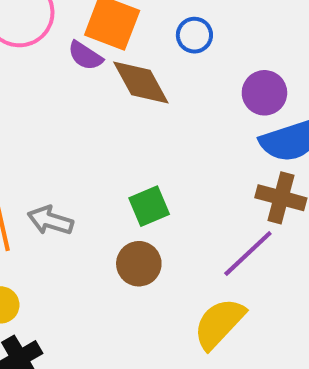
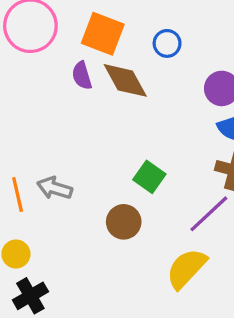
purple semicircle: (85, 56) -> (82, 76), moved, turned 40
green square: (149, 206) -> (149, 177), moved, turned -32

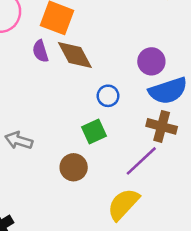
blue circle: (167, 43) -> (108, 96), moved
green square: (149, 177) -> (94, 132), turned 30

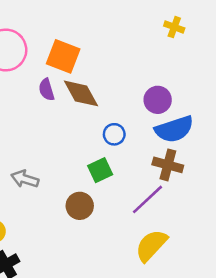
yellow semicircle: (123, 204) -> (151, 245), moved

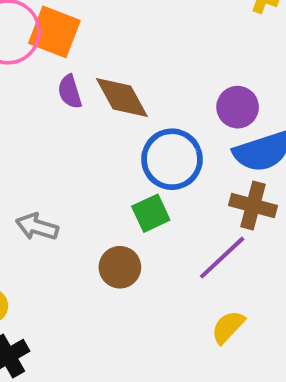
orange square: (63, 56) -> (54, 32), moved
blue circle: (114, 134) -> (172, 159), size x1.8
yellow semicircle: (151, 245) -> (228, 327), size x0.7

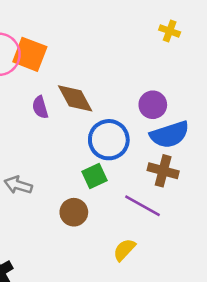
purple semicircle: (70, 92) -> (40, 107), moved
purple line: (222, 258) -> (142, 206), turned 72
yellow semicircle: (228, 327) -> (124, 250), moved

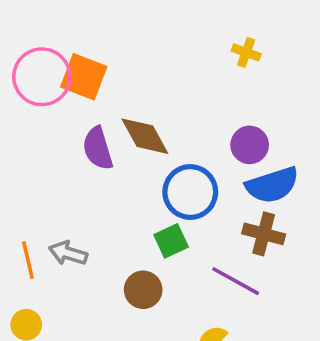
yellow cross: (170, 31) -> (246, 52), moved
purple semicircle: (40, 107) -> (98, 148), size x1.4

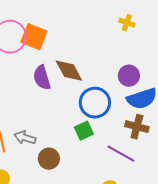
brown circle: (143, 290) -> (49, 159), moved

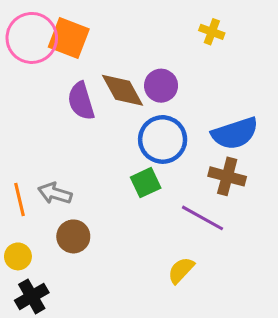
yellow cross: (127, 23) -> (212, 32), moved
purple circle: (129, 76) -> (161, 86), moved
brown circle: (49, 159) -> (73, 236), moved

